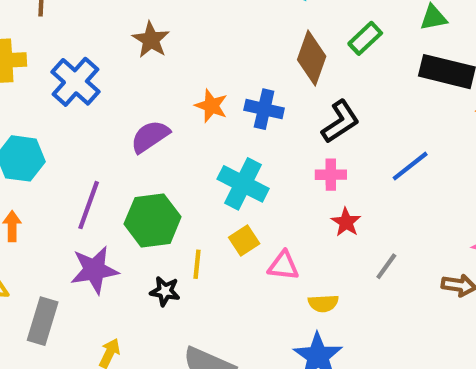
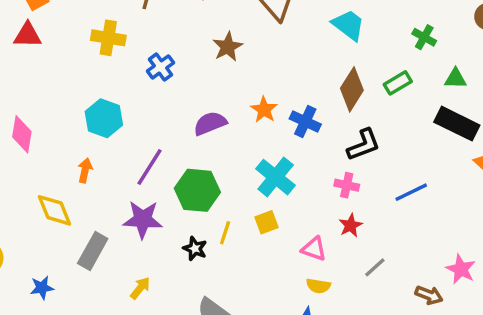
blue cross: (75, 82) -> (160, 67), size x0.7
pink triangle: (283, 266) -> (314, 249), moved

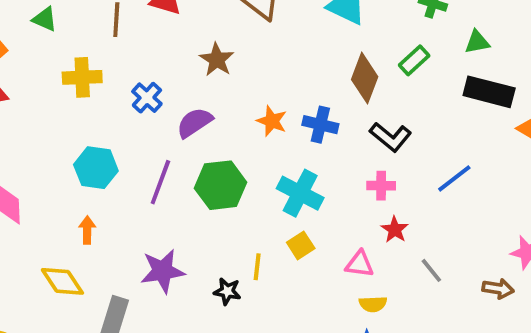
purple semicircle: (210, 123) -> (194, 123), moved
black L-shape: (364, 145) -> (391, 137), turned 72
purple line: (149, 167) -> (160, 182), moved
green hexagon: (197, 190) -> (221, 185), moved
gray line: (375, 267) -> (431, 270), turned -75

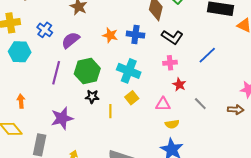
cyan hexagon: (96, 168) -> (20, 52), moved
black star: (227, 291) -> (92, 97), moved

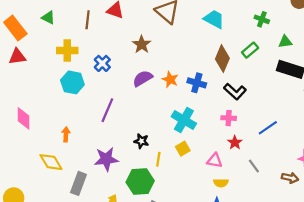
purple semicircle: (71, 40) -> (143, 78), moved
blue line: (207, 55) -> (268, 128), moved
green hexagon: (87, 71) -> (140, 181), moved

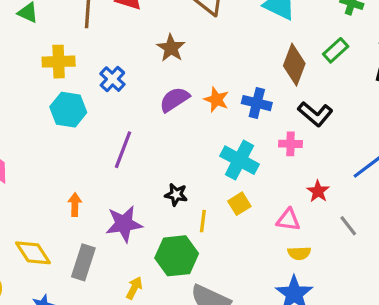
pink cross: (229, 118) -> (291, 144), moved
orange arrow: (66, 134) -> (75, 205), moved
yellow diamond: (51, 162) -> (33, 253), moved

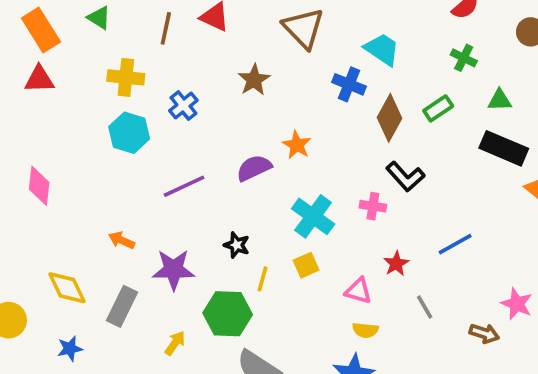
purple semicircle: (174, 99) -> (254, 168), moved
blue cross: (257, 103) -> (349, 84), moved
purple line: (123, 150) -> (184, 186), turned 36
orange arrow: (75, 205) -> (122, 240), turned -75

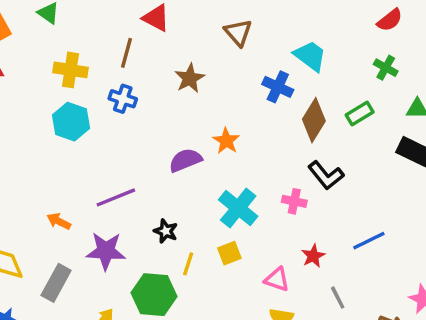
brown line: (166, 28) -> (126, 53), moved
brown triangle: (303, 28) -> (238, 33), size x0.7
blue cross: (183, 105) -> (123, 99), turned -36
purple line: (184, 186) -> (116, 197), moved

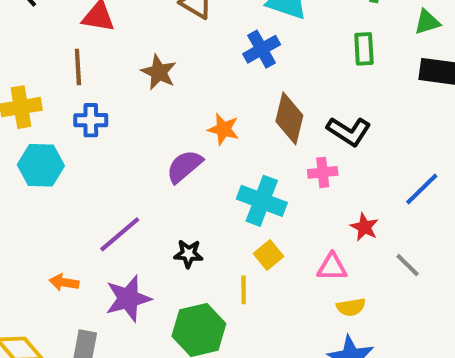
blue cross: (278, 87) -> (262, 49), turned -36
green rectangle: (360, 113) -> (364, 49), turned -44
brown diamond: (314, 120) -> (289, 118), moved
yellow line: (188, 264) -> (244, 290), moved

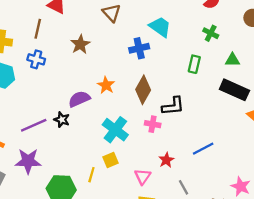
black L-shape: (349, 131) -> (173, 106), turned -55
black star: (188, 254) -> (62, 120), moved
pink triangle: (332, 267) -> (143, 176), turned 48

